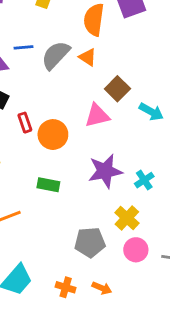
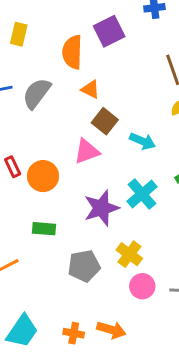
orange triangle: (88, 57) -> (90, 89), moved
cyan cross: (144, 180) -> (142, 194), moved, size x1.5
gray pentagon: (90, 242) -> (84, 266), moved
orange arrow: (102, 288) -> (111, 330), size x1.4

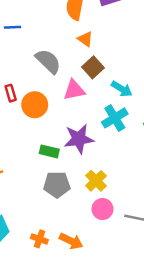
gray semicircle: (37, 93) -> (48, 61), moved, turned 88
cyan cross: (142, 194) -> (115, 118), moved
green rectangle: (44, 229) -> (49, 151), moved

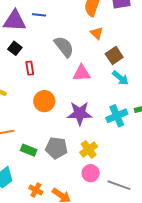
brown square: (93, 67) -> (114, 55), moved
orange circle: (35, 105) -> (44, 101), moved
cyan cross: (115, 118) -> (117, 116), moved
green rectangle: (49, 151) -> (29, 150), moved

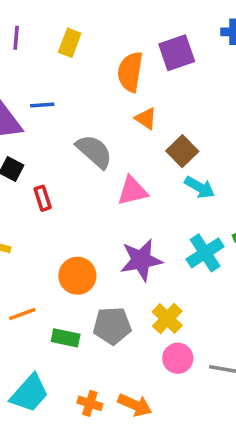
orange circle: (44, 101) -> (77, 276), moved

